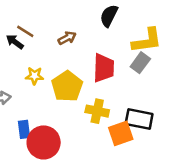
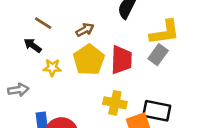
black arrow: (15, 42) -> (33, 45), moved
yellow pentagon: (67, 86) -> (89, 60), moved

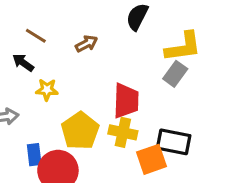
yellow pentagon: (89, 60) -> (80, 131), moved
red trapezoid: (121, 60) -> (126, 101), moved

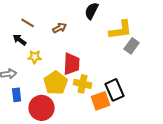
gray rectangle: (175, 74) -> (132, 46), moved
red trapezoid: (126, 101) -> (72, 64), moved
black rectangle: (174, 142) -> (115, 90), turned 55
blue rectangle: (34, 155) -> (17, 95), moved

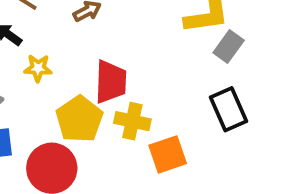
black rectangle: (115, 90) -> (229, 109), moved

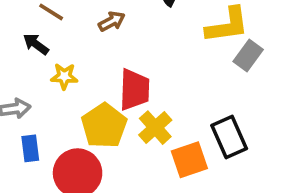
black rectangle: (229, 109) -> (229, 137), moved
yellow cross: (132, 121) -> (155, 128), turned 36

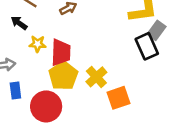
red trapezoid: (134, 90) -> (61, 52), moved
black rectangle: (229, 137) -> (147, 46), moved

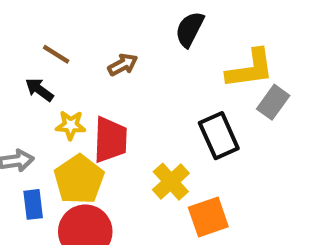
black rectangle: (147, 46) -> (219, 136), moved
yellow pentagon: (63, 76) -> (79, 179), moved

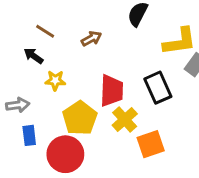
red trapezoid: (110, 140) -> (112, 91), moved
yellow pentagon: (79, 179) -> (80, 118), moved

